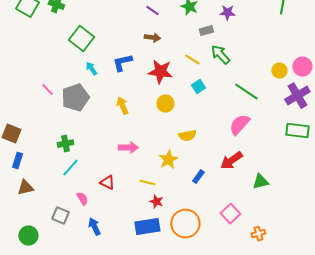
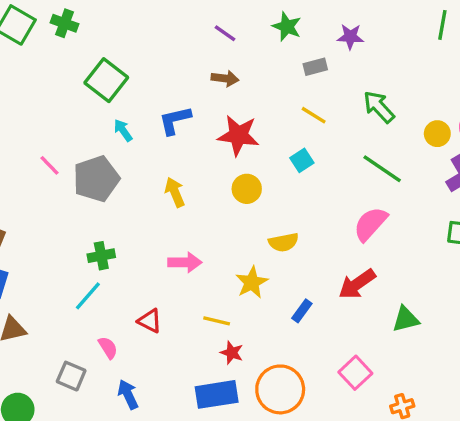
green arrow: (220, 55) -> (379, 107), moved
yellow line: (192, 60) -> (314, 115), moved
green cross: (65, 144) -> (101, 256), moved

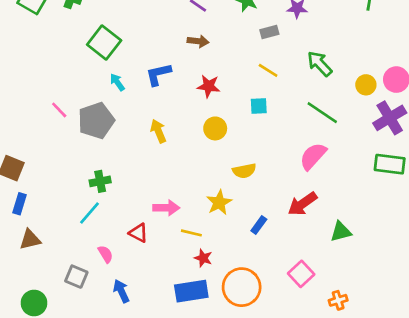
red star: (238, 135) -> (209, 86), size x0.7
cyan square: (302, 160) -> (259, 106), turned 30
pink arrow: (185, 262) -> (166, 208), moved

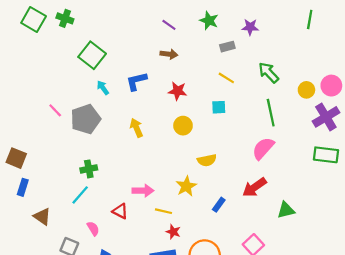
green line: (322, 113) -> (271, 113), turned 44
brown triangle: (30, 240) -> (42, 217), moved, turned 48

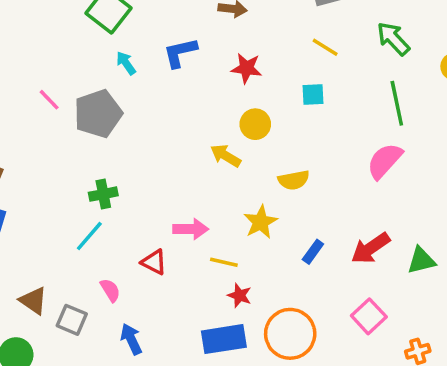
yellow arrow: (136, 128) -> (226, 156), moved, turned -36
red arrow: (254, 187) -> (371, 248), moved
brown triangle: (42, 217) -> (33, 301), moved

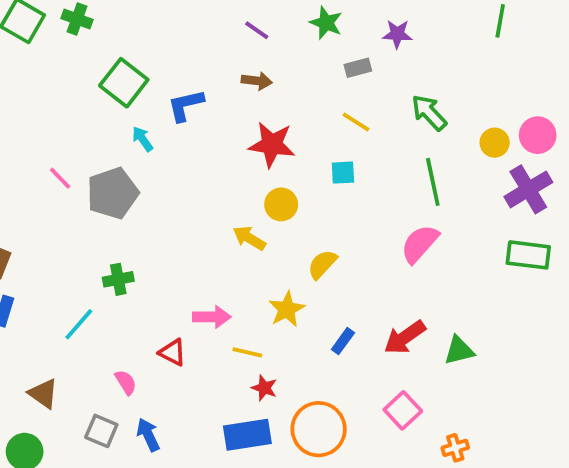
blue L-shape: (180, 53) -> (186, 105), moved
red star: (247, 68) -> (272, 144), size x1.4
yellow semicircle: (294, 180) -> (322, 264), turned 144
cyan line: (89, 236) -> (79, 324), moved
gray square: (72, 320) -> (101, 431), moved

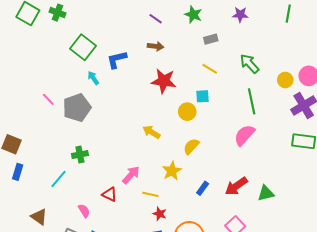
purple star: (397, 34) -> (240, 15), moved
yellow circle: (281, 204) -> (187, 112), moved
pink arrow: (212, 317) -> (131, 175), turned -48

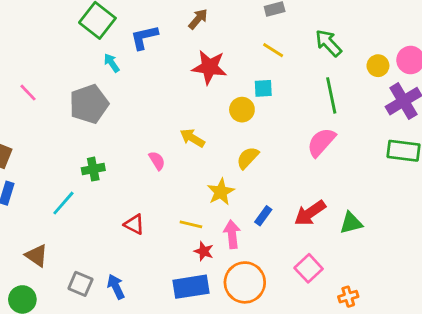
brown arrow: (156, 46) -> (198, 19), turned -56
pink line: (48, 99) -> (28, 93), moved
pink arrow: (131, 175) -> (232, 234), moved, turned -48
pink semicircle: (84, 211) -> (157, 161), moved

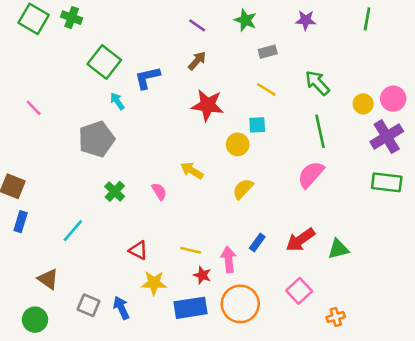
pink line: (28, 93) -> (34, 108), moved
green cross: (93, 169) -> (115, 191), moved, turned -36
yellow star: (221, 192) -> (154, 283), moved, turned 30

